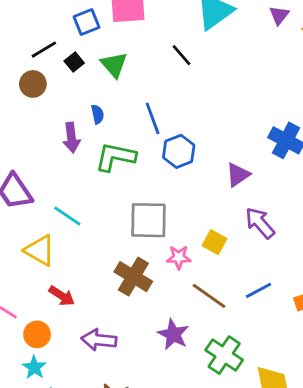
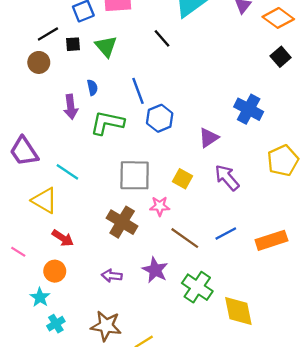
black square: (74, 62) -> (73, 44), turned 35
yellow square: (215, 242) -> (182, 179), moved
orange circle: (37, 334) -> (55, 271), moved
purple arrow: (99, 340) -> (112, 276), moved, size x0.7

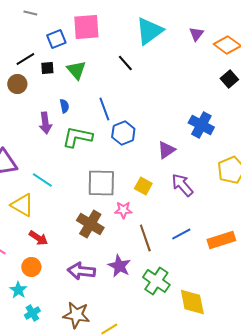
brown line: (185, 238) -> (145, 238), turned 36
purple arrow: (112, 276) -> (81, 271), size x1.5

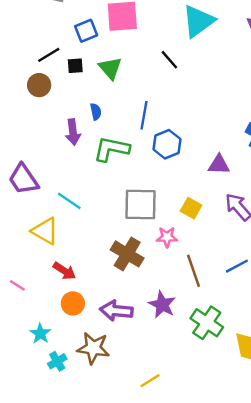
blue line: (104, 109) -> (144, 115), turned 30
purple triangle: (166, 150) -> (219, 165), turned 36
orange circle: (31, 267) -> (73, 303), moved
brown star: (76, 315) -> (93, 348), moved

